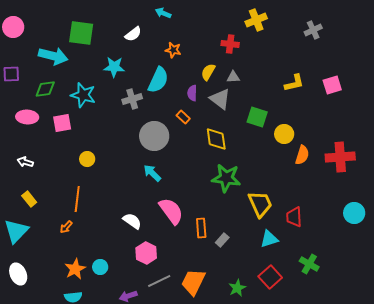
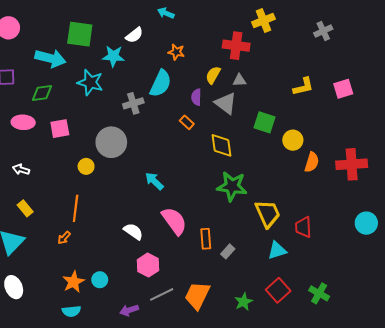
red cross: (230, 44) -> (236, 46), size x1.4
cyan star: (114, 67) -> (113, 56), moved
cyan star: (83, 95) -> (90, 82), moved
gray circle: (154, 136) -> (111, 142), moved
green cross: (309, 264) -> (319, 293), moved

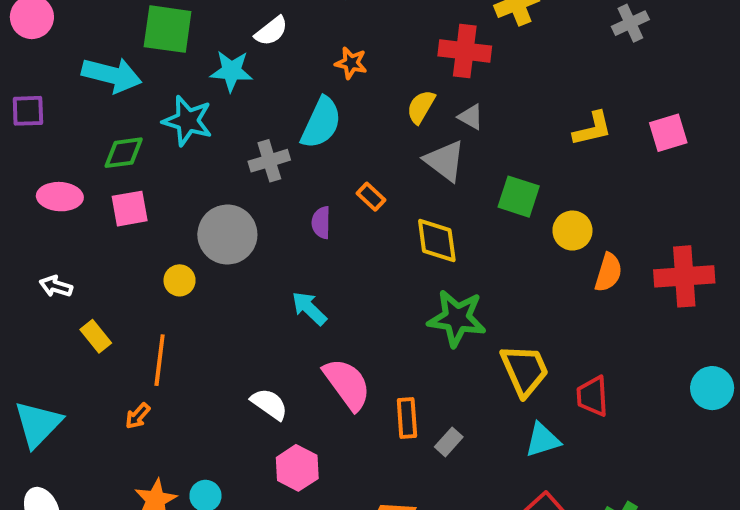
gray triangle: (239, 80) -> (471, 117), turned 32
green diamond: (42, 93) -> (124, 153), moved
purple semicircle: (196, 97) -> (321, 223), moved
yellow rectangle: (25, 208) -> (96, 336), moved

